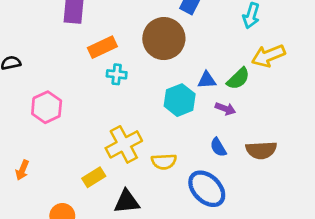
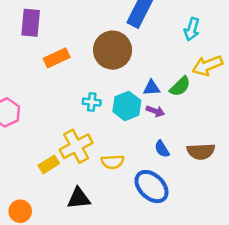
cyan cross: (117, 74) -> (92, 102), moved
purple arrow: (225, 109) -> (155, 111), moved
yellow rectangle: (94, 177) -> (49, 164), moved

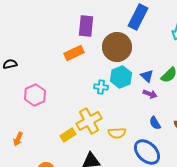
purple rectangle: (31, 23) -> (86, 26), moved
blue triangle: (152, 88) -> (147, 76), turned 48
cyan hexagon: (127, 106) -> (121, 77), moved

